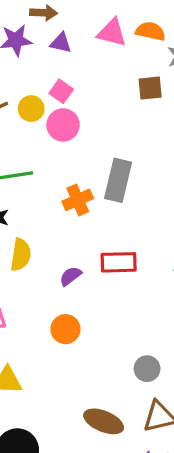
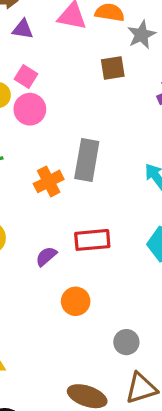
orange circle: (65, 329) -> (76, 301), moved

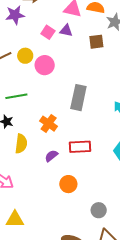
purple triangle: (23, 29) -> (66, 31), moved
pink square: (26, 76) -> (48, 32), moved
orange cross: (49, 181) -> (49, 124), moved, turned -30

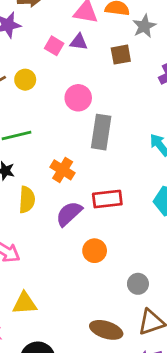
pink circle: (45, 65) -> (78, 98), moved
purple semicircle: (51, 156) -> (69, 214), size x1.5

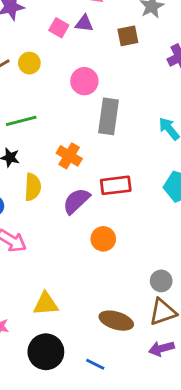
gray circle: (138, 284) -> (161, 281), moved
yellow triangle: (25, 303) -> (46, 304), moved

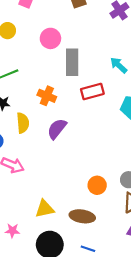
red rectangle: (116, 185) -> (92, 91), moved
orange circle: (103, 239) -> (97, 185), moved
brown ellipse: (116, 321) -> (82, 216), moved

